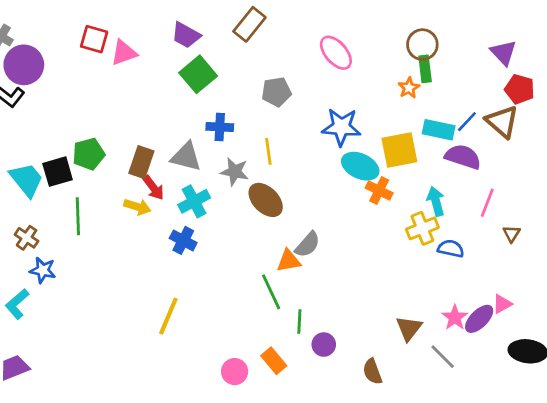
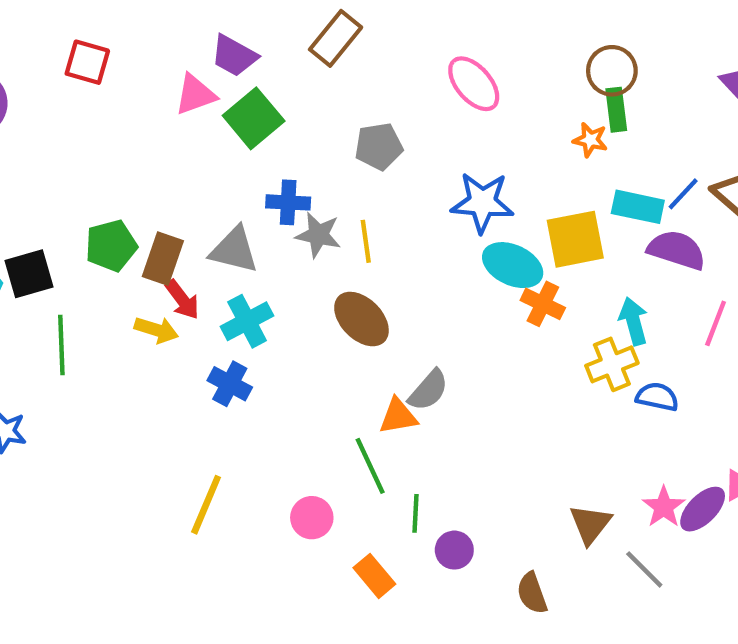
pink triangle: (124, 53) -> (195, 95), moved
orange star: (409, 88) -> (590, 140), turned -30
green pentagon: (89, 154) -> (111, 246), moved
gray star: (235, 172) -> (318, 235), moved
pink circle: (235, 372) -> (312, 518), moved

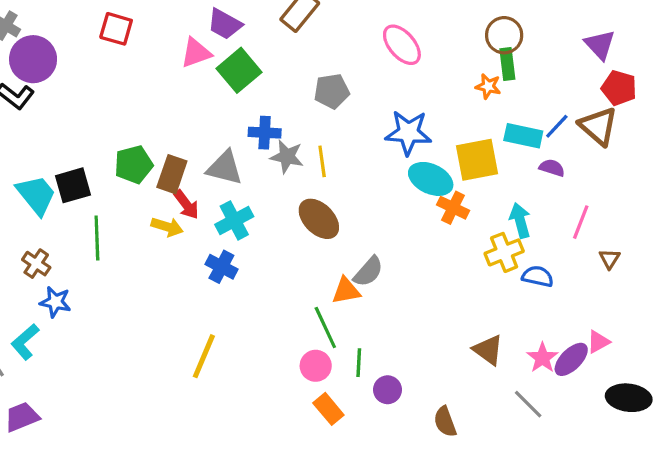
purple semicircle: (677, 250) -> (552, 168), size x0.6
pink circle: (312, 518) -> (316, 366), moved
brown triangle: (590, 524) -> (488, 350), moved, turned -32

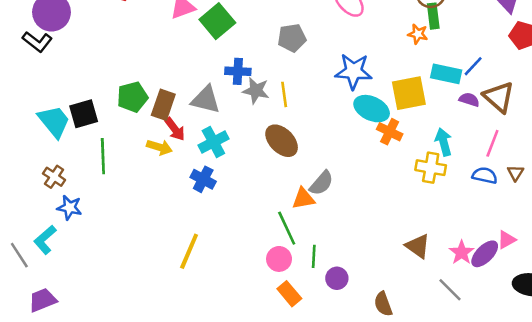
brown triangle: (598, 126) -> (499, 97), moved
yellow cross: (504, 252) -> (431, 168), turned 32
blue semicircle: (538, 276) -> (485, 175), moved

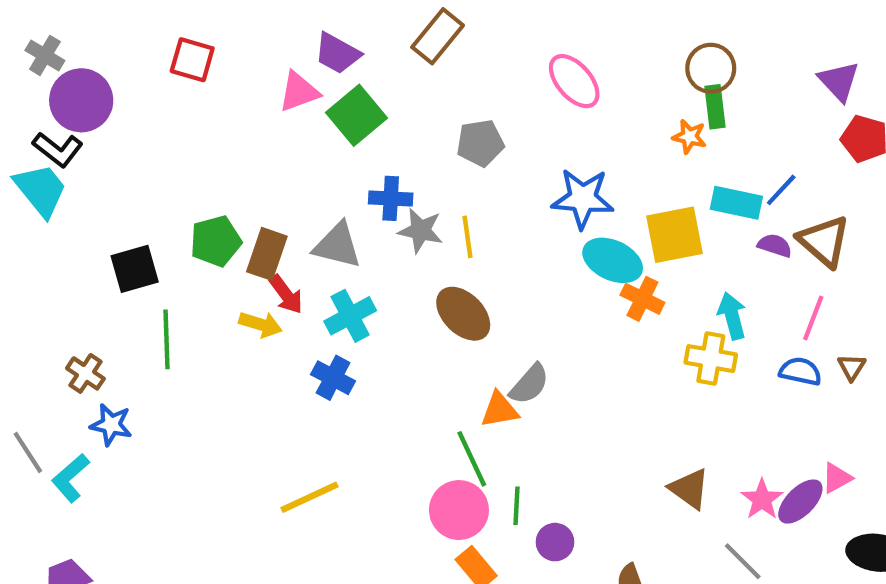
cyan trapezoid: (54, 121) -> (41, 190), moved
yellow line: (189, 251) -> (310, 497), turned 42
gray line: (19, 255) -> (28, 452), moved
pink circle: (279, 259) -> (459, 510), size x1.4

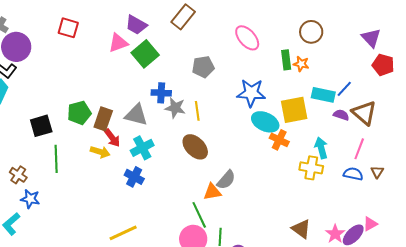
green rectangle: (715, 107) -> (286, 60), moved

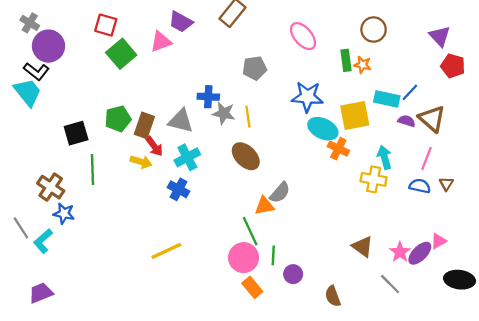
green square: (145, 54) -> (121, 54), moved
brown cross: (18, 175) -> (51, 187), size x1.4

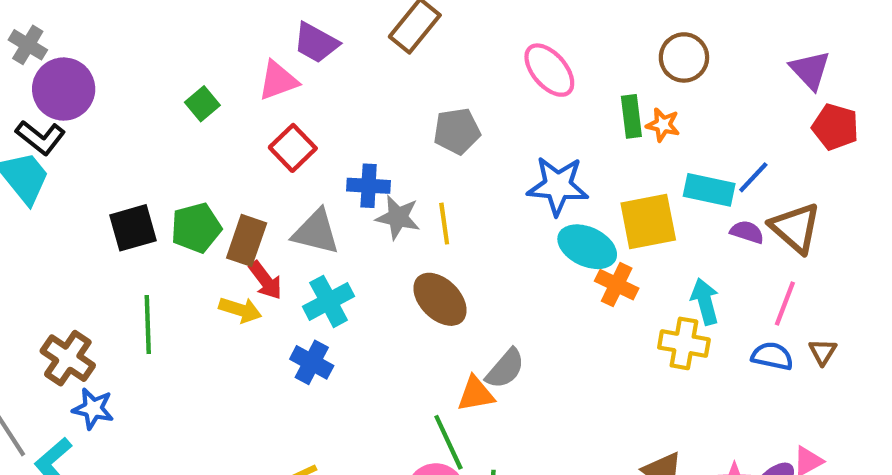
red square: (106, 25) -> (293, 148), moved, turned 30
green square: (121, 54) -> (202, 104), size x0.6
black square: (76, 133) -> (133, 228), moved

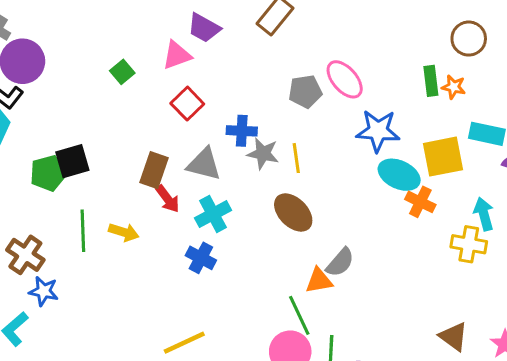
pink ellipse: (549, 70) -> (345, 79), moved
green pentagon: (196, 228) -> (48, 173), moved
yellow arrow: (240, 310) -> (124, 232), moved

